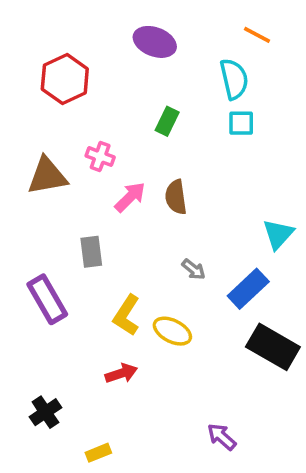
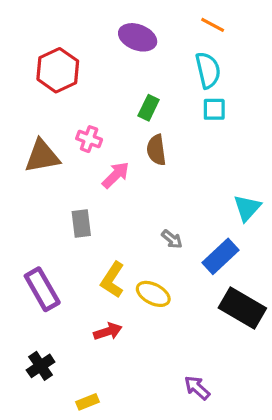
orange line: (257, 35) -> (213, 25), moved
brown semicircle: (176, 197) -> (156, 150), moved
purple rectangle: (47, 299) -> (42, 289), moved

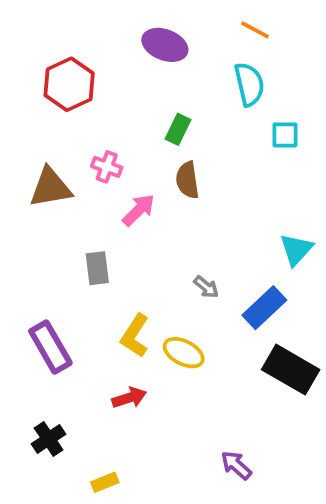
cyan square: (214, 109) -> (285, 135), moved

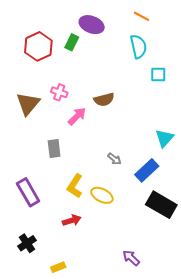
green rectangle: (178, 129) -> (72, 42), moved
brown semicircle: (187, 180) -> (104, 100), turned -96
brown triangle: (50, 188) -> (28, 104), turned -40

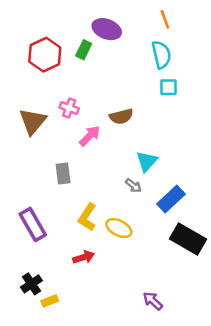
orange line: (142, 16) -> (165, 19), turned 42
cyan square: (158, 75) -> (169, 87), moved
cyan triangle: (164, 138) -> (147, 161), moved
yellow rectangle: (58, 267) -> (50, 301), moved

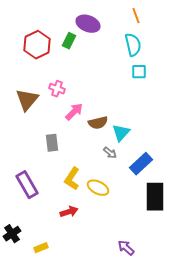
brown semicircle: (121, 116) -> (98, 123), moved
black rectangle: (188, 239) -> (155, 197), turned 60
black cross: (31, 284) -> (12, 234), moved

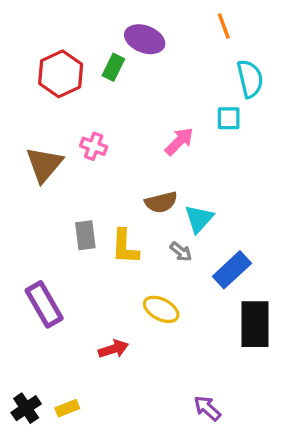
cyan semicircle: (133, 45) -> (250, 79), moved
pink arrow: (74, 112) -> (179, 141), moved
yellow L-shape: (72, 179) -> (125, 247), moved, turned -30
black cross: (12, 234) -> (26, 408), moved

